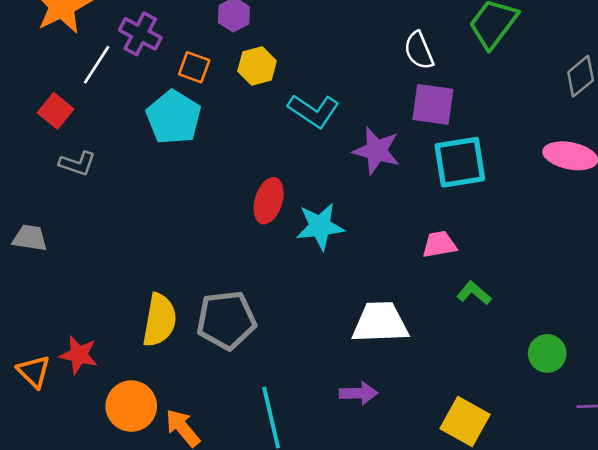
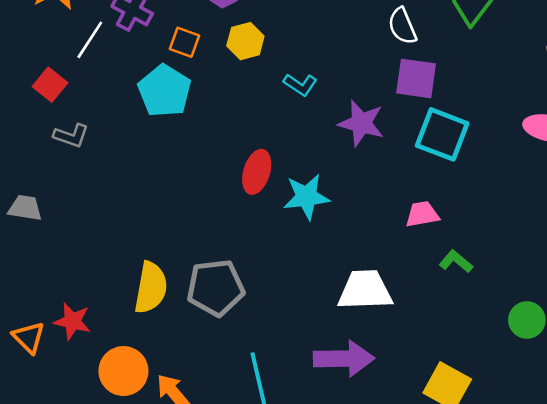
cyan L-shape: (314, 111) -> (300, 85), size x0.7
cyan square: (460, 162) -> (442, 134), turned 30
purple arrow: (358, 393) -> (344, 359), size x1.6

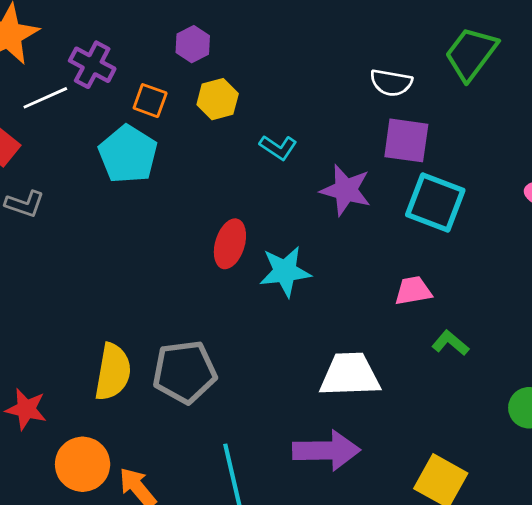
white semicircle: (402, 26) -> (391, 83), turned -57
white line: (90, 40) -> (45, 98), turned 33

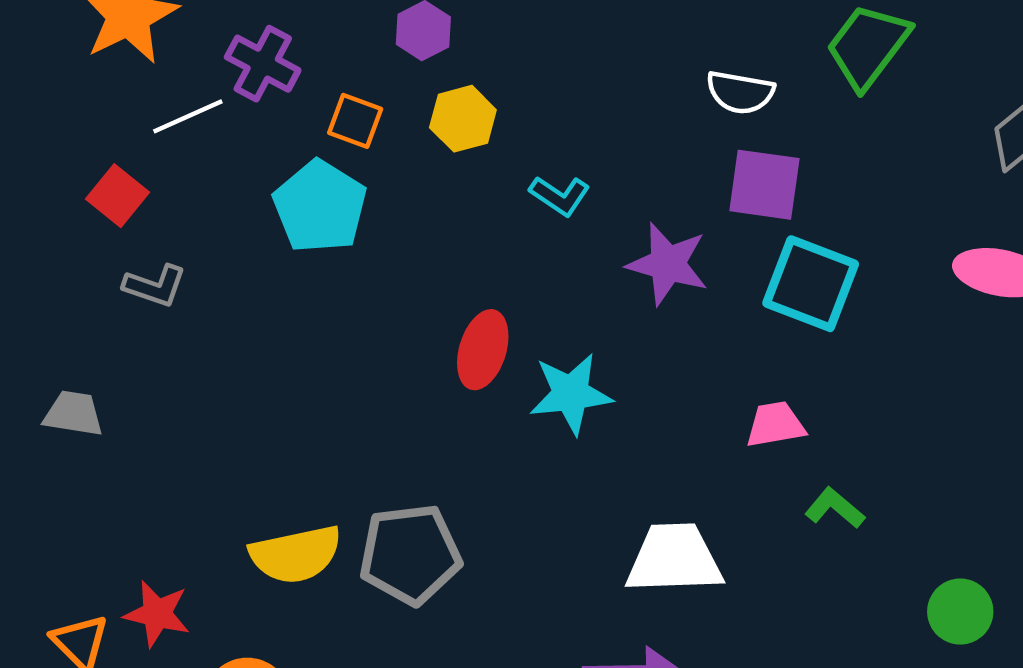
yellow semicircle: (113, 372) -> (296, 554), turned 68

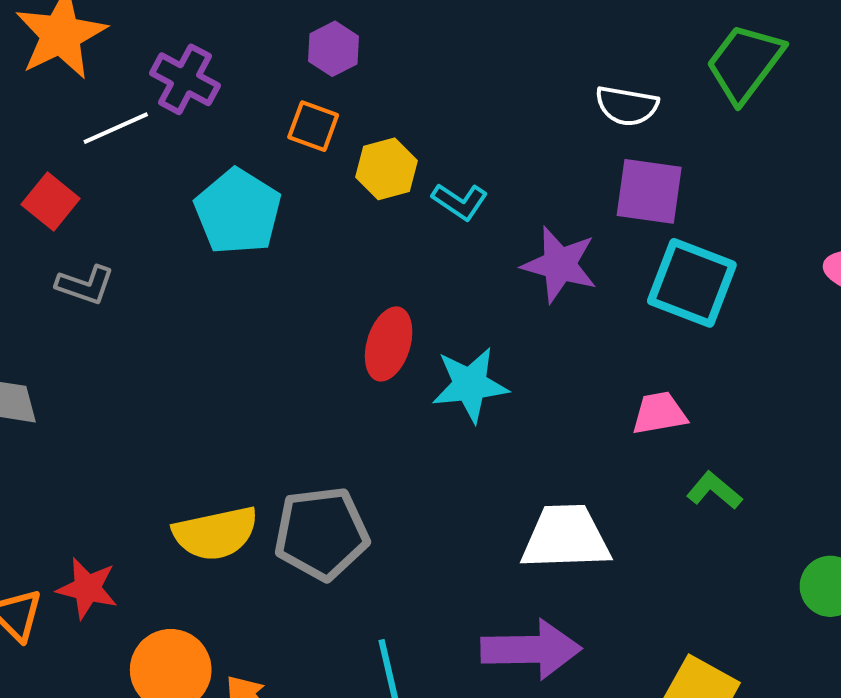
yellow hexagon: (463, 119) -> (387, 169), moved
orange square: (355, 121) -> (313, 126), moved

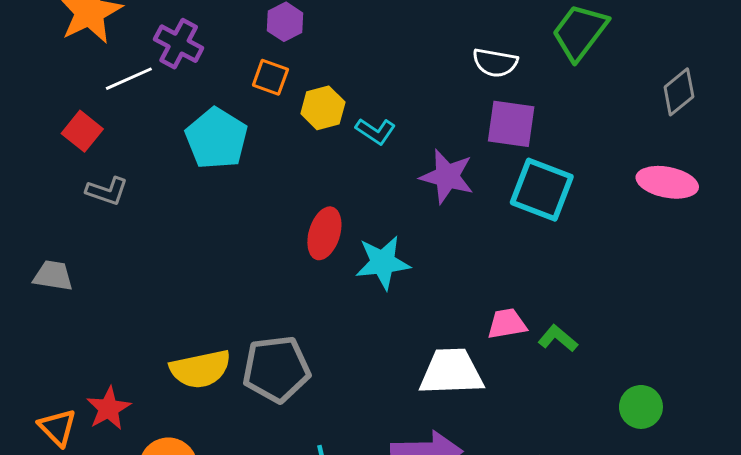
pink trapezoid: (659, 413) -> (507, 324), moved
red star: (87, 588) -> (109, 408), turned 30

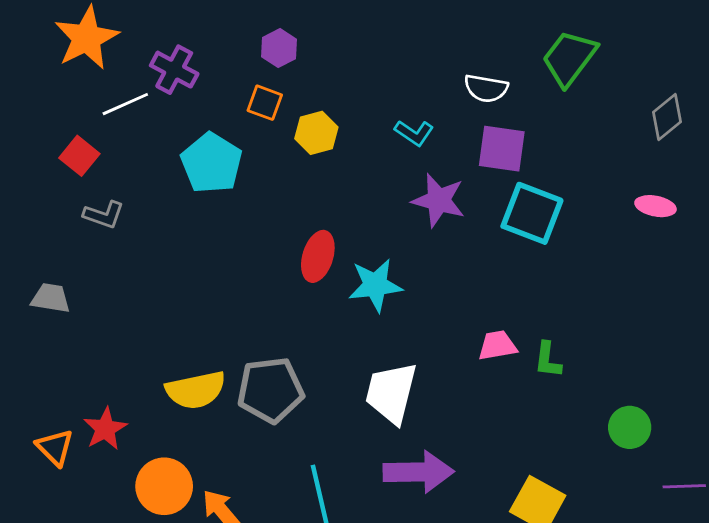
cyan L-shape: (375, 131) -> (414, 133), moved
pink ellipse: (667, 182) -> (656, 206), size x0.7
green L-shape: (558, 338) -> (548, 360), turned -123
white trapezoid: (451, 372) -> (391, 393), moved, turned -74

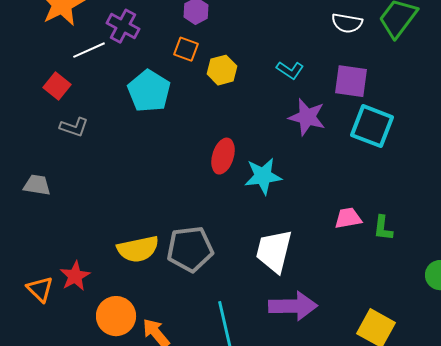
white semicircle: (486, 88) -> (347, 23), moved

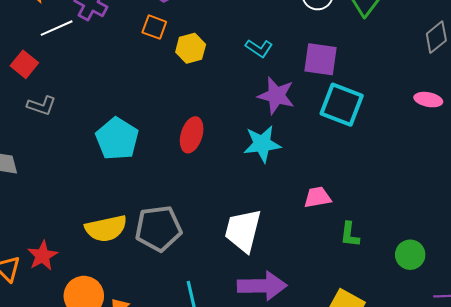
cyan pentagon: (149, 91) -> (117, 139), moved
cyan star: (263, 176) -> (262, 144), moved
green L-shape: (383, 228) -> (350, 235), moved

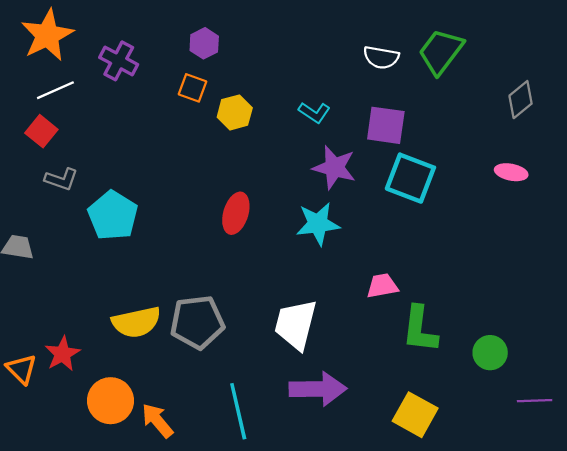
white line: (57, 28) -> (55, 90), moved
cyan pentagon: (117, 139) -> (113, 216), moved
green L-shape: (350, 235) -> (420, 329), size x1.6

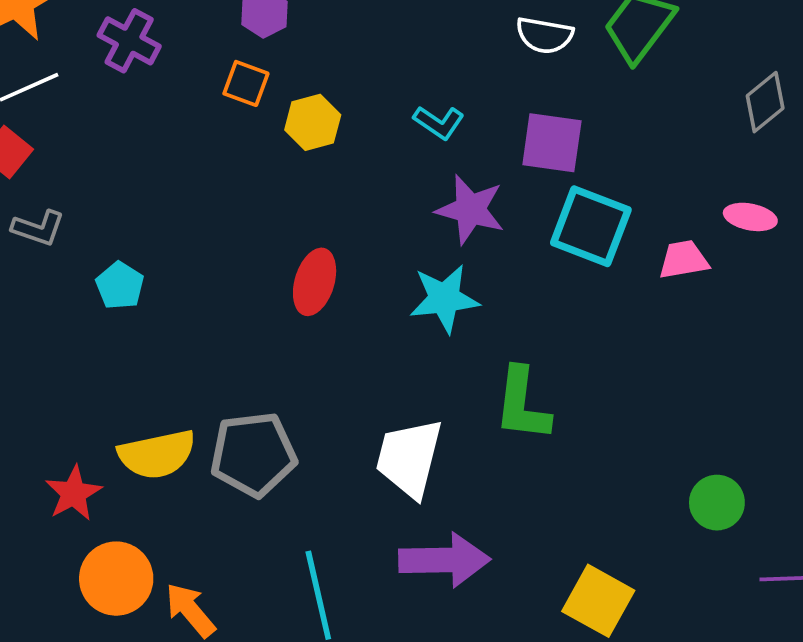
cyan pentagon: (113, 216) -> (120, 286), size x0.6
pink trapezoid: (382, 286) -> (684, 260), moved
green L-shape: (420, 329) -> (522, 404), moved
red star: (62, 354) -> (73, 493), moved

